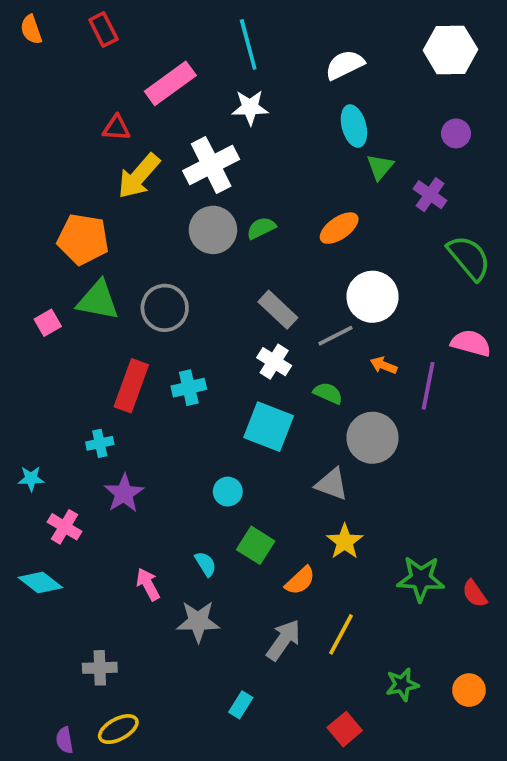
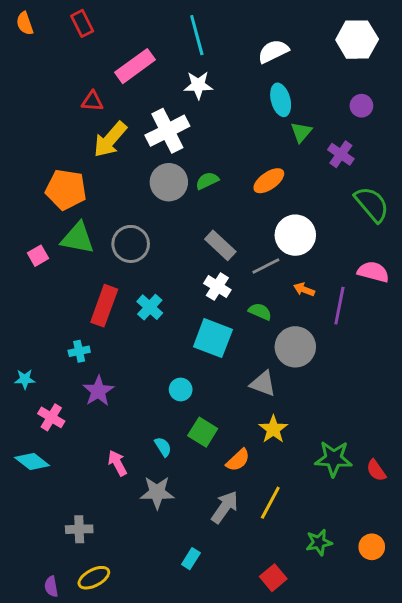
cyan cross: (189, 388) -> (150, 307), turned -35

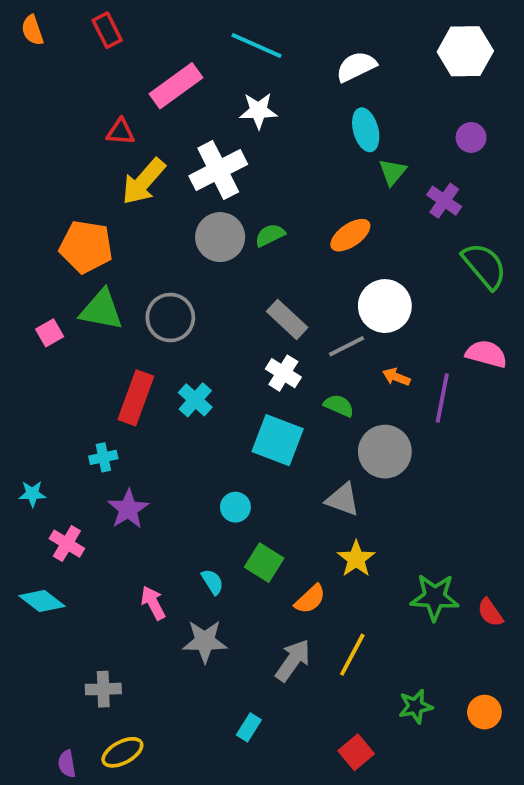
cyan line: (197, 35) -> (257, 46), turned -51

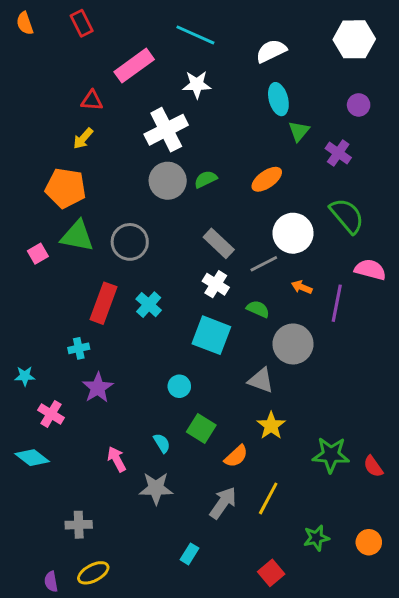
yellow arrow: (144, 182) -> (83, 138), moved, size x0.6
green semicircle: (484, 266) -> (347, 216), moved

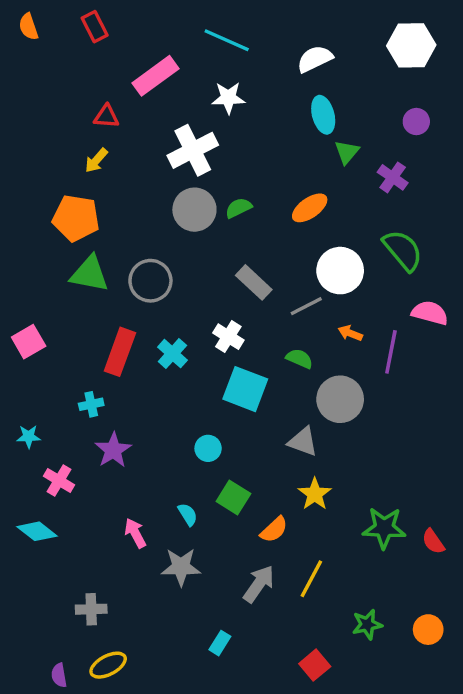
pink square: (38, 254) -> (29, 342), moved, size x1.4
white cross: (216, 284) -> (228, 337), moved

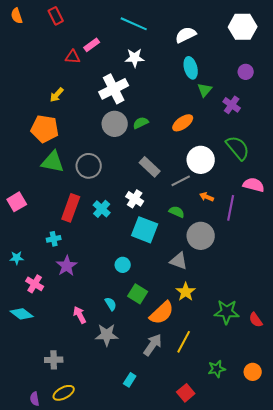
pink rectangle: (156, 76) -> (92, 45), size x0.6
red triangle: (106, 116) -> (73, 57), moved
orange semicircle: (274, 530) -> (162, 313), size x1.5

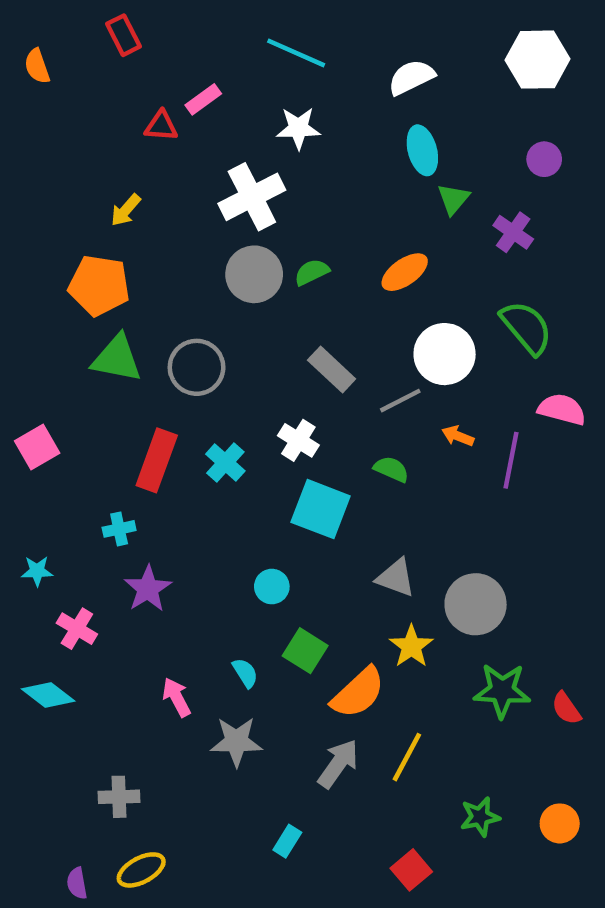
orange semicircle: (17, 16) -> (37, 66), moved
gray circle: (201, 236) -> (476, 604), moved

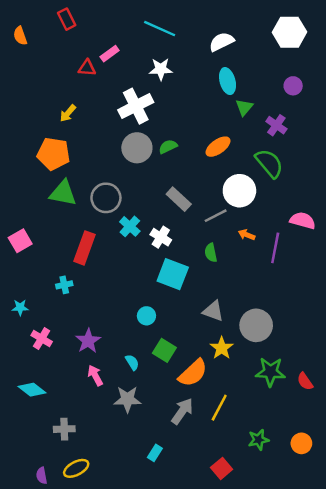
green semicircle: (526, 327) -> (269, 163), moved
cyan cross: (225, 463) -> (130, 226), moved
green semicircle: (391, 469) -> (211, 253), turned -126
purple star: (148, 589) -> (88, 341), moved
cyan diamond: (48, 695) -> (32, 390), moved

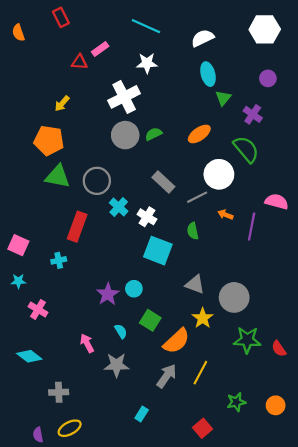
pink square: (20, 241) -> (18, 245), moved, turned -36
purple star: (88, 341) -> (108, 294), moved

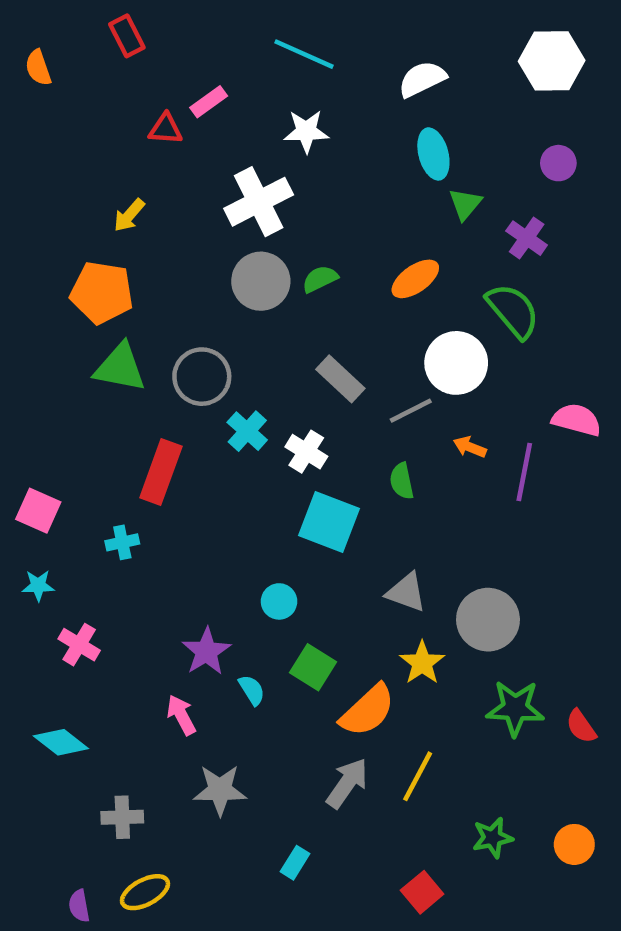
purple star: (108, 294) -> (206, 651), moved
gray star: (116, 365) -> (220, 790), moved

